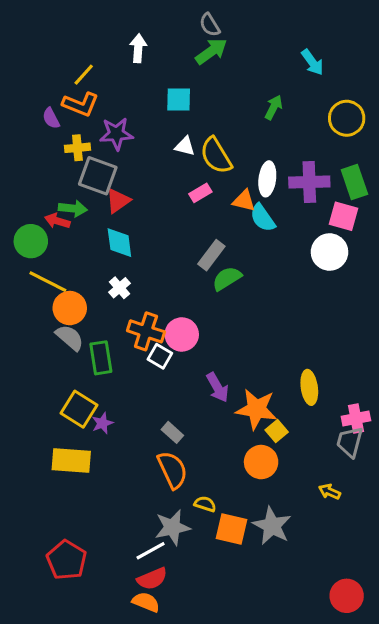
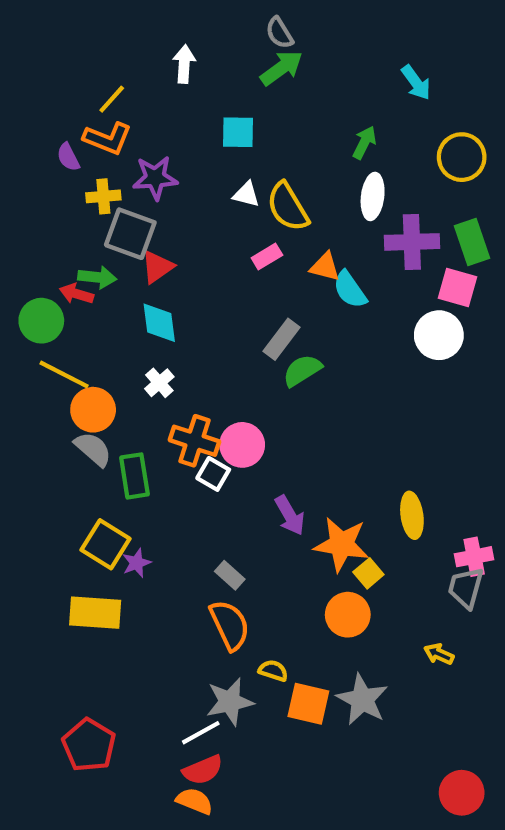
white ellipse: (267, 179) -> (373, 196), moved

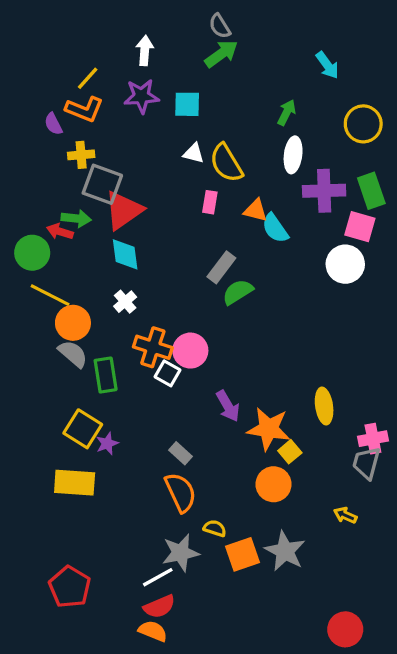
purple star: (155, 178) -> (141, 96), moved
pink rectangle: (267, 256) -> (210, 202), turned -50
red triangle: (157, 267) -> (123, 210), size x1.5
orange square: (308, 704) -> (243, 554), turned -32
red circle: (462, 793) -> (345, 629), moved

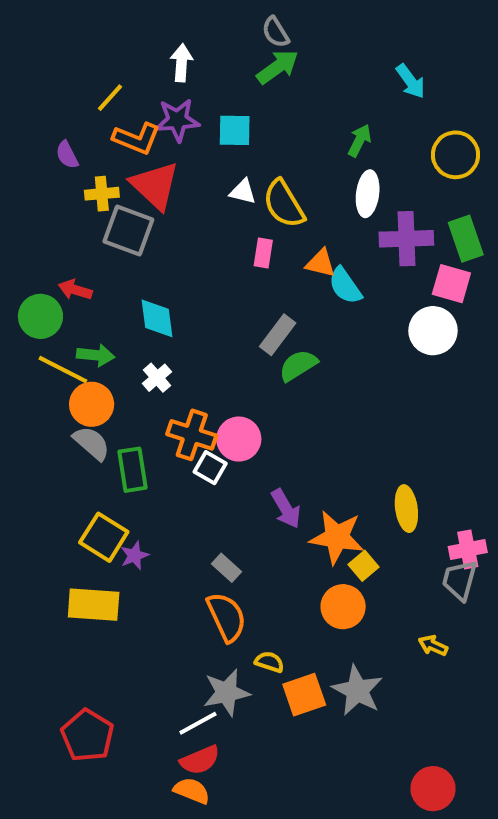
orange L-shape: (84, 109) -> (137, 138), moved
red triangle: (123, 210) -> (155, 186), moved, turned -42
green arrow: (76, 218) -> (96, 355), moved

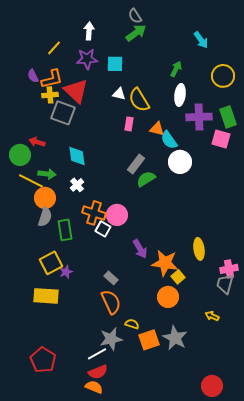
orange L-shape: (137, 138) -> (52, 79), moved, turned -35
white circle: (433, 331) -> (180, 162), moved
gray semicircle: (92, 443) -> (45, 217), turned 66
yellow square: (104, 537) -> (51, 263), turned 30

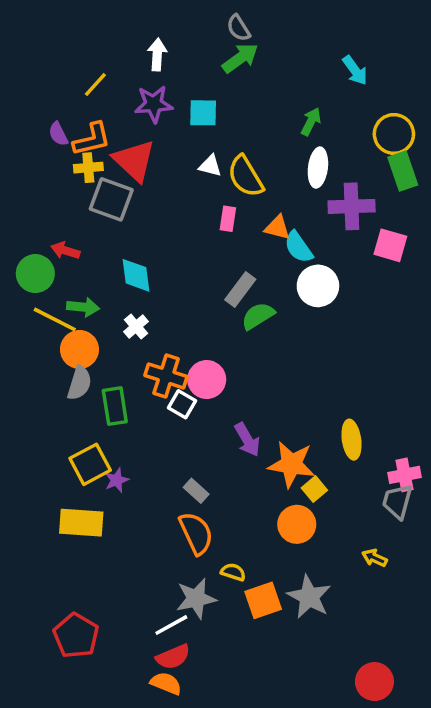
green rectangle: (228, 117) -> (403, 171), moved

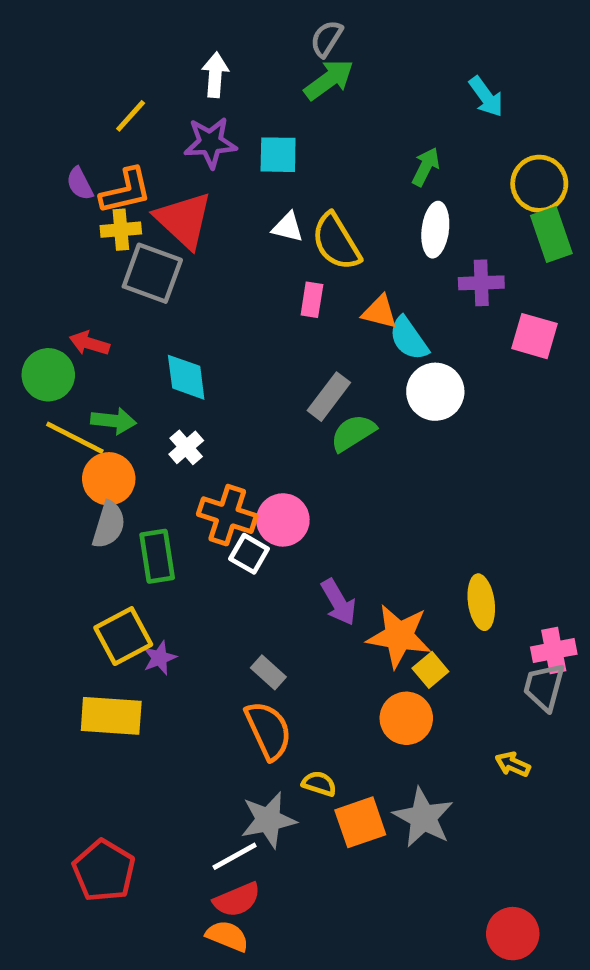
gray semicircle: (238, 28) -> (326, 39), turned 64
purple cross: (352, 206) -> (481, 283), size x0.7

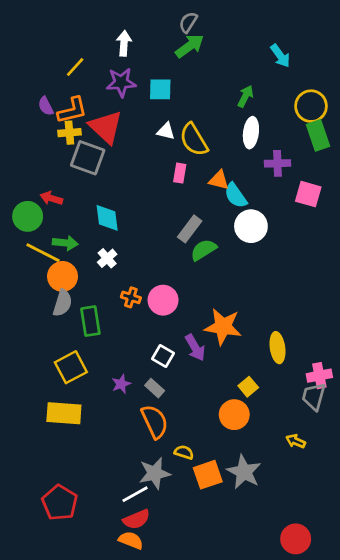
orange cross: (227, 515) -> (131, 297), size x0.6
white square: (249, 554) -> (163, 356), moved
orange star: (399, 636) -> (223, 327), moved
purple star: (160, 658) -> (121, 384), moved

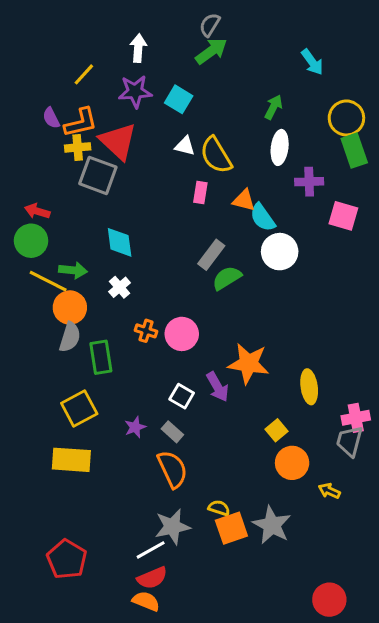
cyan square: (160, 89) -> (179, 99), turned 30
red arrow: (51, 198) -> (37, 211), moved
orange circle: (234, 415) -> (292, 463), moved
yellow semicircle: (184, 452) -> (219, 508), moved

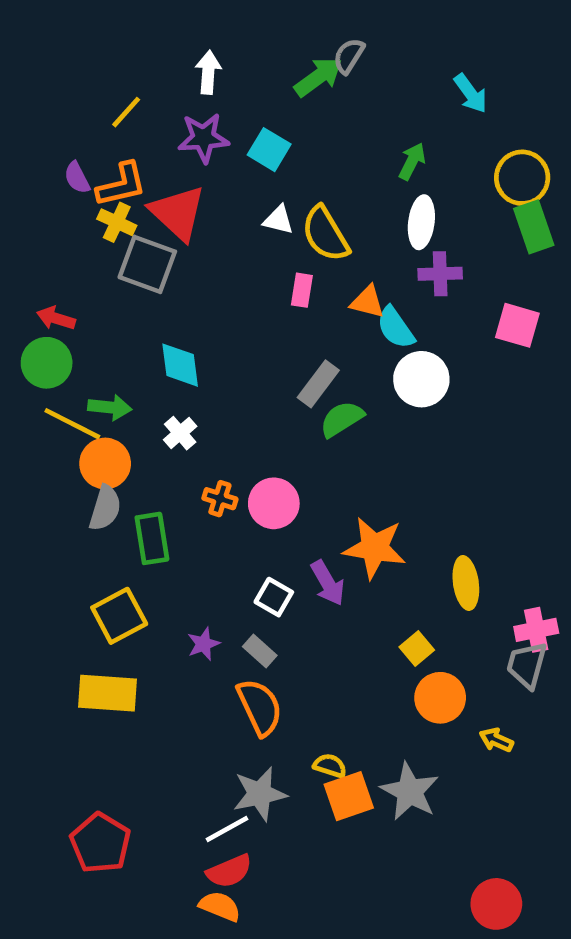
gray semicircle: (210, 25) -> (349, 56), moved
yellow cross: (78, 147) -> (117, 222), turned 30
purple cross: (309, 182) -> (440, 274), moved

